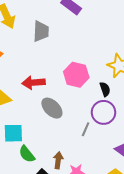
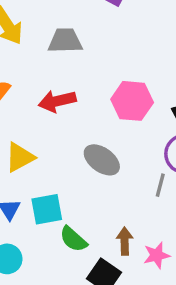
gray trapezoid: (41, 31) -> (65, 41), turned -85
red arrow: (33, 83) -> (57, 101), moved

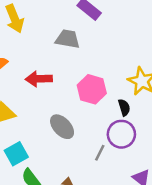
gray trapezoid: (65, 41) -> (68, 39), moved
cyan square: (47, 209) -> (16, 154), turned -30

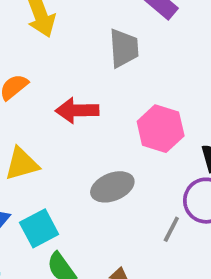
gray trapezoid: (68, 39) -> (124, 48), turned 75
gray ellipse: (62, 127) -> (112, 187), turned -70

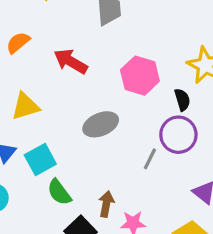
red arrow: (77, 110) -> (71, 61), turned 32

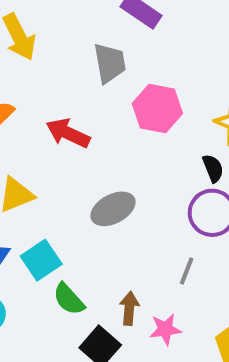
pink hexagon: (140, 76) -> (157, 109), moved
gray line: (150, 159) -> (187, 271), moved

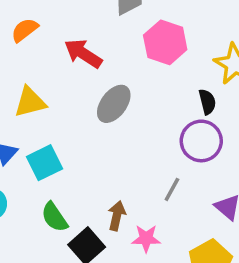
gray ellipse: (113, 209) -> (114, 104), moved, turned -33
green semicircle: (69, 299) -> (54, 217), moved

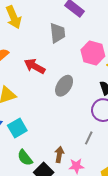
pink hexagon: (165, 42) -> (93, 53), moved
gray ellipse: (114, 104) -> (64, 86), moved

